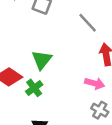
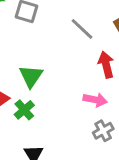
gray cross: (100, 110) -> (103, 131), turned 35

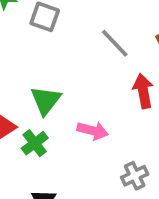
pink arrow: (95, 100) -> (93, 131), moved

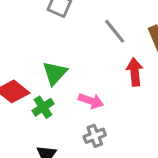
gray cross: (135, 176) -> (95, 136), moved

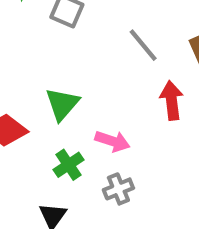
green cross: (43, 107) -> (68, 165), moved

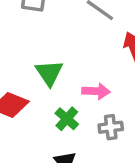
gray cross: (118, 189) -> (111, 127), turned 30

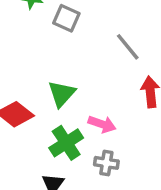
green cross: (67, 119) -> (66, 143), size x1.4

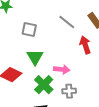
gray square: (66, 18) -> (29, 29), moved

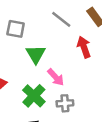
green triangle: (35, 57) -> (36, 54), moved
pink arrow: (62, 69) -> (56, 77), turned 42

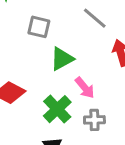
green triangle: (36, 54) -> (62, 59), turned 30

